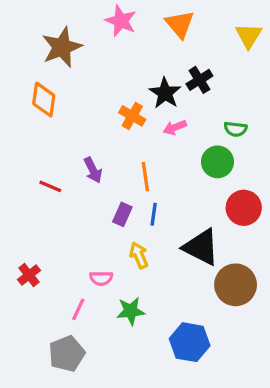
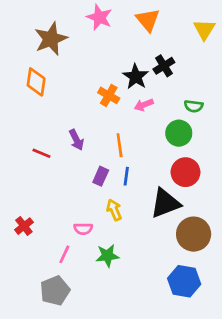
red circle: (244, 208) -> (185, 172), moved
black triangle: (201, 247) -> (165, 203), turned -48
blue hexagon: (190, 342) -> (184, 281), moved

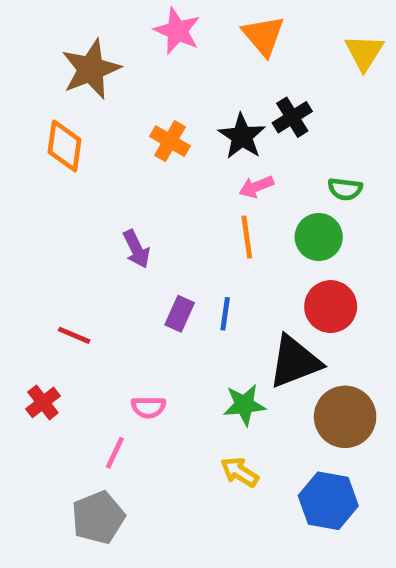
orange cross: (109, 95) -> (170, 141), moved
orange line: (120, 145) -> (247, 237), moved
red line: (41, 153) -> (74, 335), moved
yellow arrow: (114, 210) -> (240, 472), moved, turned -35
green star: (107, 256) -> (244, 405), moved

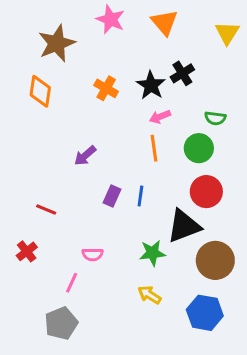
purple arrow: (136, 249) -> (85, 156), turned 75

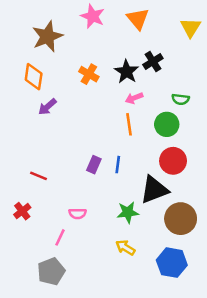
purple arrow: (85, 156) -> (47, 107), moved

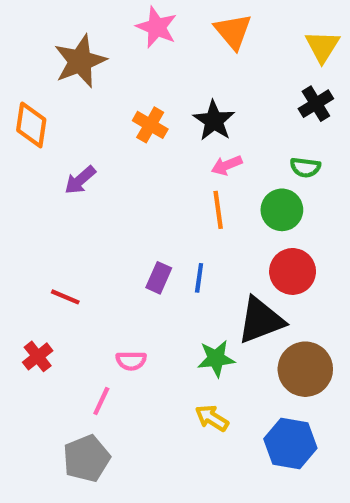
black cross: (153, 62) -> (316, 104), moved
orange diamond: (34, 77) -> (31, 125), moved

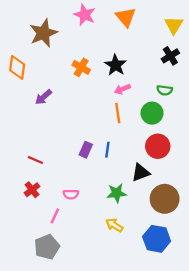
black triangle: (261, 320) -> (141, 173), size x0.7
red cross: (38, 356) -> (32, 190), moved

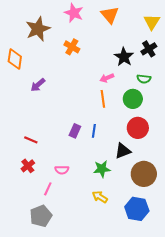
black star: (115, 65) -> (124, 57), moved
orange cross: (81, 67) -> (72, 47), moved

